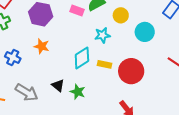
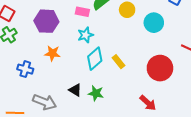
cyan star: (102, 35) -> (85, 35), moved
yellow rectangle: (105, 64) -> (119, 62), turned 48
red circle: (131, 71) -> (160, 68), moved

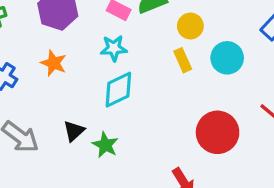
yellow rectangle: (119, 62) -> (183, 60), moved
black triangle: (75, 90) -> (74, 131), turned 32

